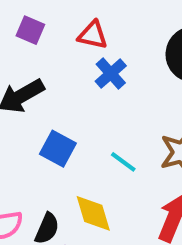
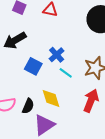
blue cross: (111, 73) -> (57, 55), moved

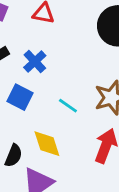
blue cross: (57, 55) -> (35, 61), moved

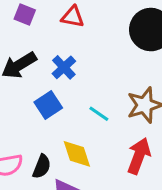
blue square: (20, 97) -> (48, 105), turned 30

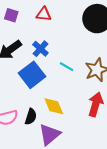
blue square: (48, 105) -> (32, 75), size x1.4
cyan line: (99, 114) -> (67, 67), moved

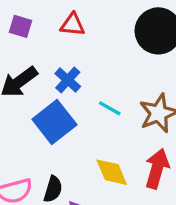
yellow diamond: (54, 106) -> (112, 172), moved

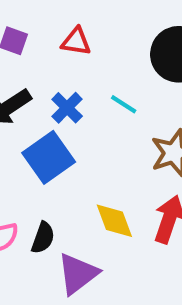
cyan line: (110, 108) -> (124, 104), moved

